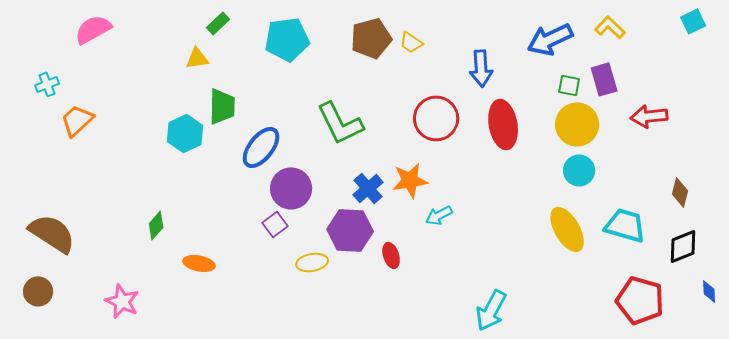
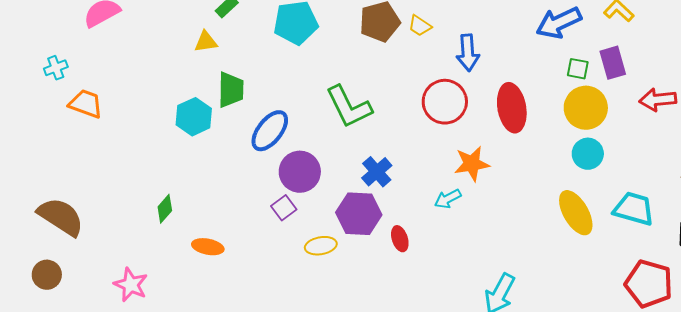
blue arrow: (481, 68) -> (468, 53), moved
orange trapezoid: (77, 120) -> (86, 104), turned 63
orange star: (410, 180) -> (472, 164), moved

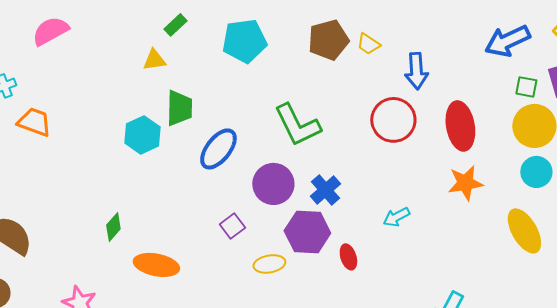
orange star: (472, 164) -> (465, 183), moved
purple circle: (300, 172) -> (273, 184), moved
orange ellipse: (208, 247) -> (156, 265), size x1.4

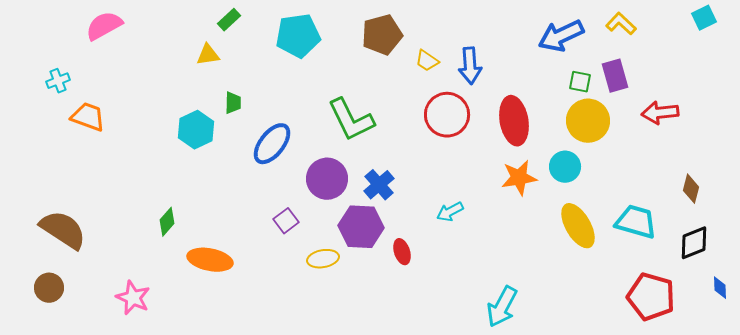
yellow trapezoid: (368, 44) -> (427, 61), moved
green trapezoid: (179, 108) -> (233, 103), size x0.6
cyan circle: (536, 172) -> (565, 167), moved

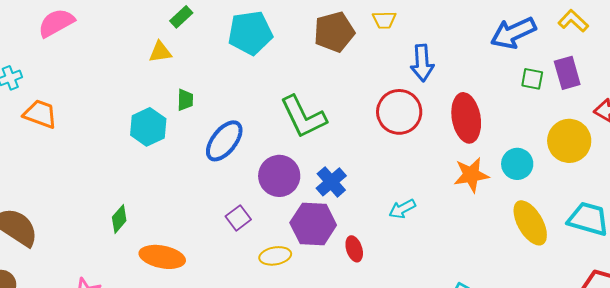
yellow trapezoid: (427, 61) -> (384, 20), moved, turned -35
yellow circle: (588, 121) -> (569, 141), moved

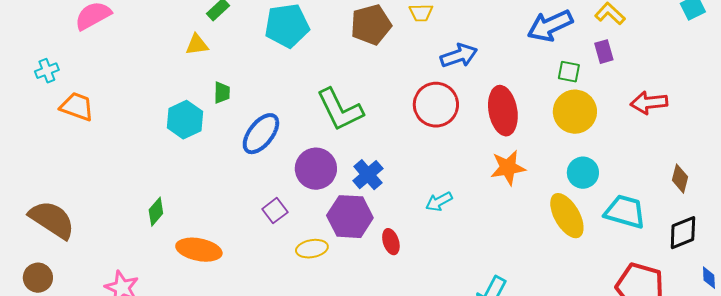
blue arrow: (422, 63) -> (459, 56), turned -105
purple rectangle: (567, 73) -> (604, 52), moved, size x0.7
yellow circle: (569, 141) -> (575, 112), moved
cyan circle: (517, 164) -> (583, 173), moved

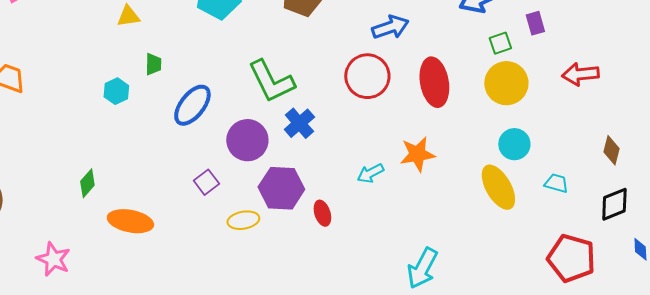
green square: (569, 72) -> (500, 43), turned -30
cyan hexagon: (185, 120) -> (116, 91), size x0.7
orange star: (508, 168) -> (417, 154), moved
blue cross: (368, 175) -> (299, 123), moved
cyan trapezoid: (625, 212) -> (556, 183), size x0.6

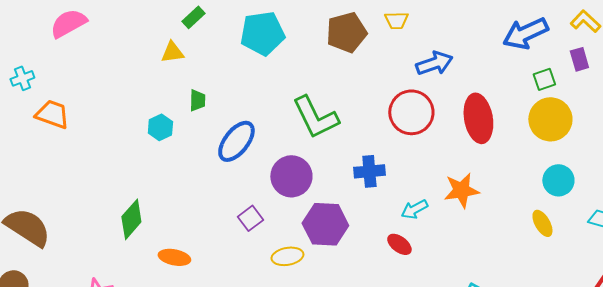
blue cross: (299, 123) -> (369, 171), moved, turned 36
green diamond: (87, 183) -> (131, 219), size x1.4
yellow ellipse: (498, 187) -> (542, 223), size x0.6
red ellipse: (322, 213) -> (399, 244), moved, turned -35
orange ellipse: (130, 221) -> (174, 257), size x0.7

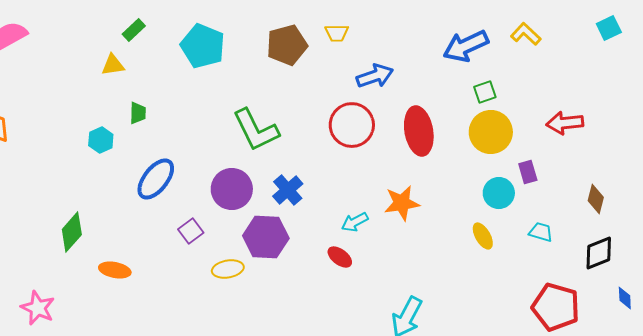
cyan pentagon: (262, 33) -> (203, 46), turned 30
purple rectangle: (579, 59) -> (528, 172), moved
blue ellipse: (236, 141) -> (156, 179), moved
blue cross: (369, 171) -> (288, 190), moved, turned -36

